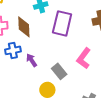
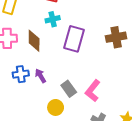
blue cross: (13, 50) -> (21, 74), moved
pink L-shape: (84, 58) -> (93, 91), moved

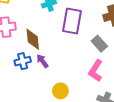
brown diamond: (34, 41) -> (33, 39), moved
gray rectangle: (69, 89) -> (99, 44), moved

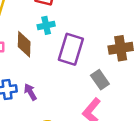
brown diamond: (33, 39) -> (24, 44), moved

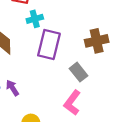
cyan cross: (46, 25) -> (35, 19), moved

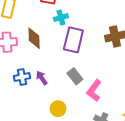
gray rectangle: (78, 72) -> (75, 76), moved

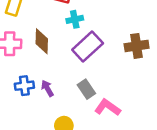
purple rectangle: (73, 40) -> (88, 46), turned 30
pink L-shape: (94, 91) -> (108, 107), turned 85

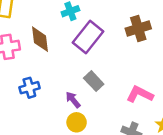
purple arrow: (47, 88) -> (73, 100), moved
pink L-shape: (108, 107) -> (140, 94), moved

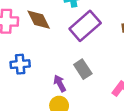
brown diamond: (40, 39) -> (39, 20), turned -30

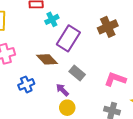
brown diamond: (39, 20) -> (47, 59), moved

